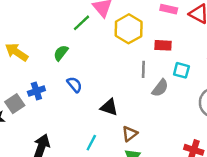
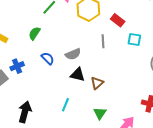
red rectangle: (163, 45) -> (118, 20), turned 40
gray semicircle: (160, 88) -> (73, 54), moved, turned 35
brown triangle: (130, 134) -> (97, 83), moved

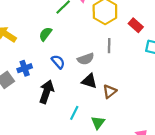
gray line: (103, 41) -> (109, 46), moved
black arrow: (25, 112) -> (47, 92), moved
green triangle: (100, 113) -> (98, 122), moved

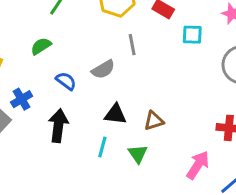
green semicircle: (45, 34) -> (41, 46), turned 32
black triangle: (89, 81) -> (115, 114), moved
brown triangle: (110, 91) -> (154, 121), moved, turned 32

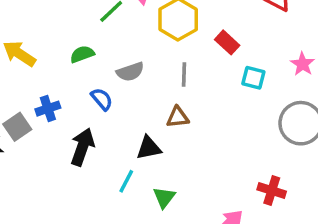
gray semicircle: (103, 69) -> (130, 72), moved
black triangle: (115, 114) -> (149, 148), turned -30
brown triangle: (154, 121) -> (178, 117), moved

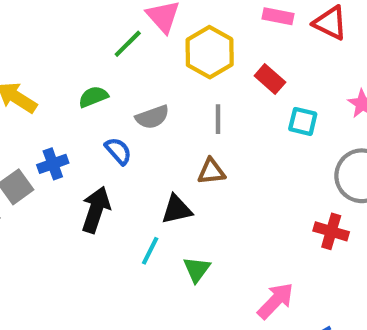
red cross: (272, 191) -> (331, 231), moved

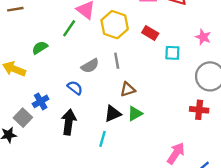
green semicircle: (93, 97) -> (40, 48), moved
gray line: (218, 119) -> (117, 61), moved
green triangle: (197, 269) -> (135, 114), moved, turned 35

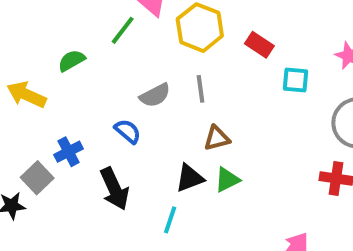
black arrow: (69, 122) -> (114, 189), turned 145

